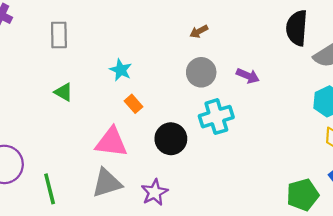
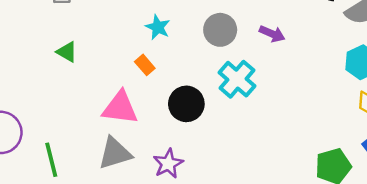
cyan star: (121, 70) -> (158, 27), moved
cyan cross: (216, 117) -> (237, 79), turned -32

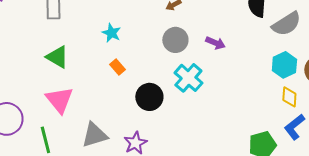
cyan star: (158, 27) -> (111, 33), moved
green triangle: (67, 52) -> (57, 57), size x1.4
pink triangle: (120, 108) -> (59, 100), moved, turned 44

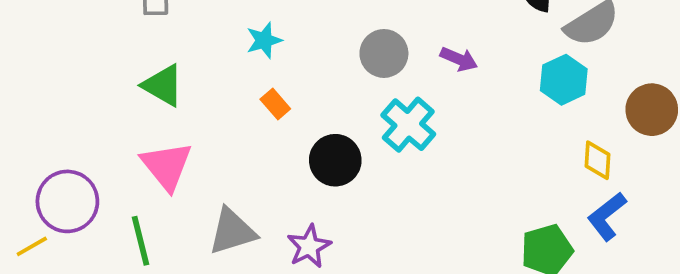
cyan star: (111, 33) -> (264, 40), turned 30
cyan hexagon: (284, 65) -> (564, 80), moved

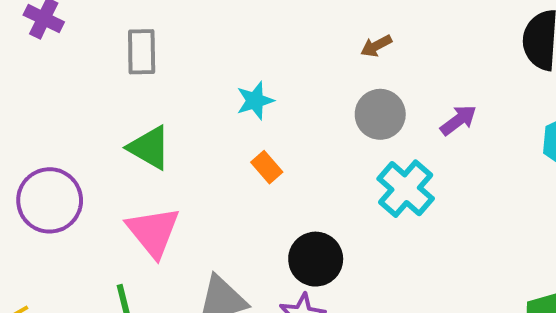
purple arrow: (459, 59) -> (458, 120), turned -60
black circle: (335, 160) -> (316, 259), moved
purple circle: (67, 201) -> (50, 200), moved

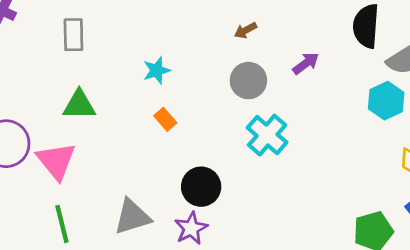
purple arrow: (458, 120) -> (306, 63), moved
green triangle: (149, 148) -> (79, 105), turned -30
pink triangle: (153, 232) -> (56, 161), moved

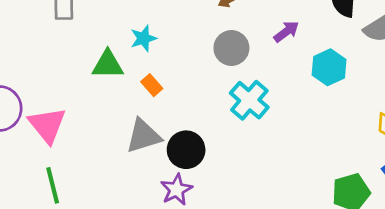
cyan hexagon: (386, 101) -> (329, 67), moved
green triangle: (79, 105) -> (108, 64), moved
gray triangle: (132, 217) -> (143, 136), moved

